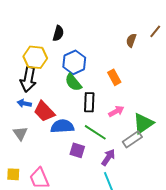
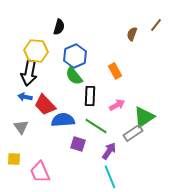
yellow square: (13, 174) -> (14, 159), moved

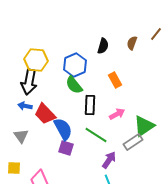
black semicircle: (59, 27) -> (103, 46), moved
blue semicircle: (63, 120) -> (63, 129), turned 65
purple square: (78, 144) -> (66, 148), moved

